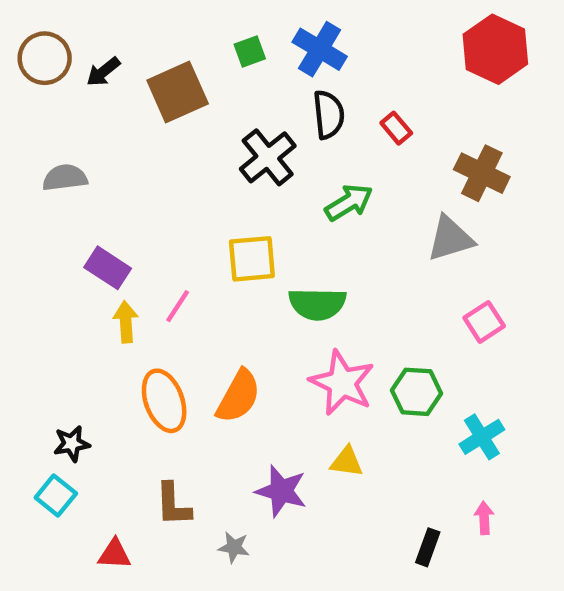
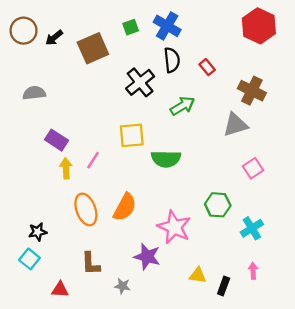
pink star: (342, 383) -> (174, 227), moved
yellow triangle: (347, 462) -> (198, 275), moved

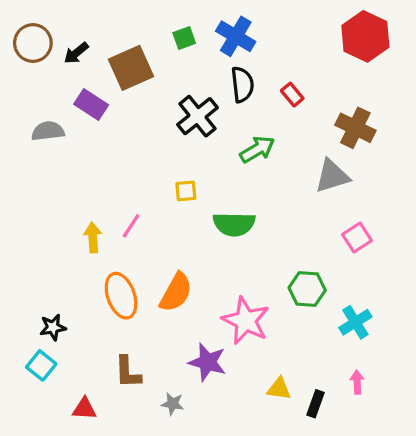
yellow square: (132, 135) -> (186, 191), size x0.6
purple rectangle: (56, 140) -> (91, 104), moved

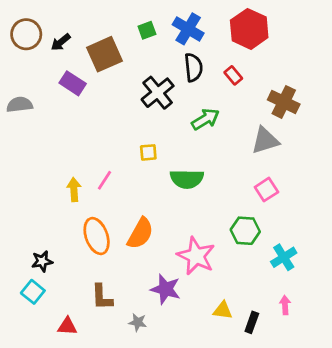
red hexagon: (365, 36) -> (249, 29), moved
gray semicircle: (48, 131) -> (20, 105), moved
pink square: (357, 237) -> (266, 190), moved

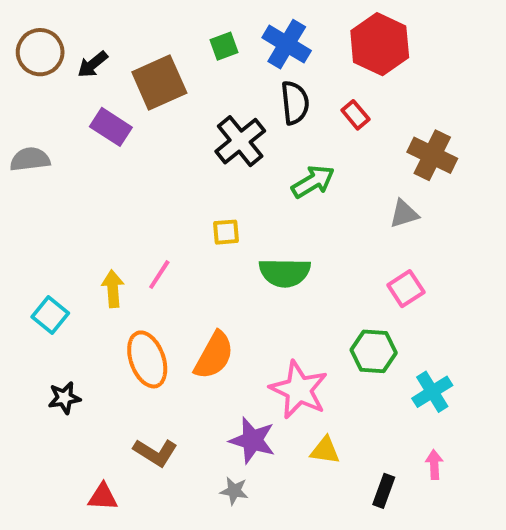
gray triangle: (265, 140) -> (404, 214), size x0.7
cyan square: (33, 292) -> (50, 315), moved
brown L-shape: (102, 297) -> (155, 452), turned -56
yellow triangle: (223, 310) -> (325, 450), moved
gray star: (138, 322) -> (234, 491), moved

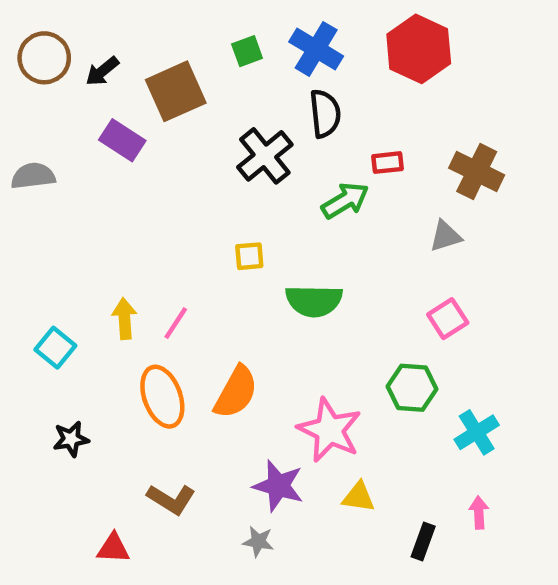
red rectangle: (355, 115) -> (387, 163), moved, turned -56
pink line: (159, 275) -> (176, 323), moved

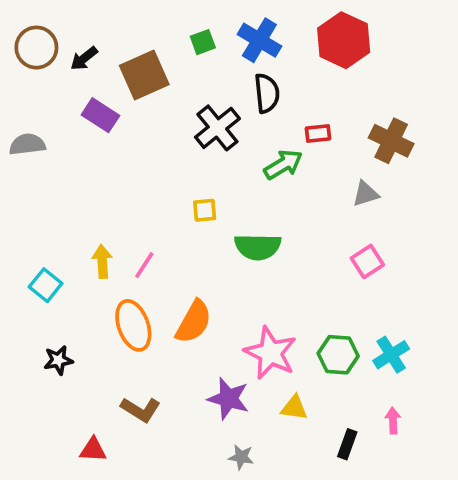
green hexagon: (412, 388) -> (338, 355), moved
gray star: (258, 542) -> (241, 457), moved

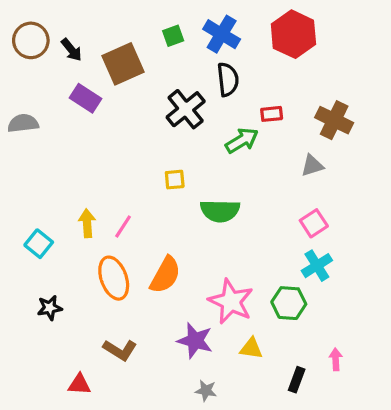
black arrow: (84, 58) -> (71, 50), turned -90
cyan cross: (391, 355) -> (317, 266), moved

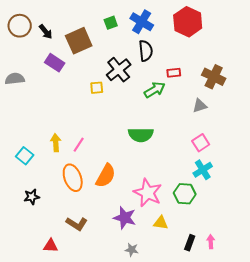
yellow square: (175, 180) -> (97, 88), moved
pink arrow: (336, 359) -> (211, 242), moved

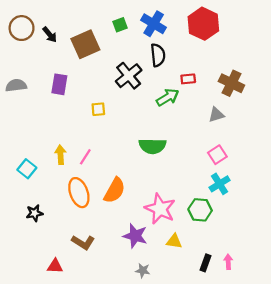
purple rectangle: (55, 63) -> (59, 84), moved, turned 66
yellow square: (97, 88) -> (98, 109), moved

